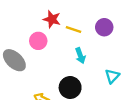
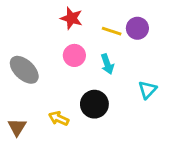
yellow line: (74, 30) -> (112, 31), moved
pink circle: (38, 41) -> (74, 55), moved

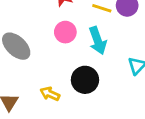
cyan arrow: (107, 64) -> (98, 40), size x1.4

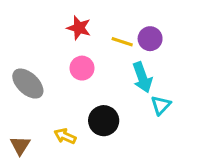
cyan arrow: (98, 40) -> (142, 77), moved

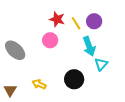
red star: (79, 28) -> (57, 19), moved
yellow line: (122, 42) -> (76, 23), turned 40
black circle: (104, 121) -> (74, 79), moved

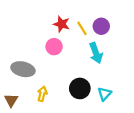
gray ellipse: (15, 50) -> (23, 69), moved, turned -30
cyan triangle: (101, 64) -> (104, 94), moved
yellow arrow: (39, 84) -> (42, 94), turned 80

